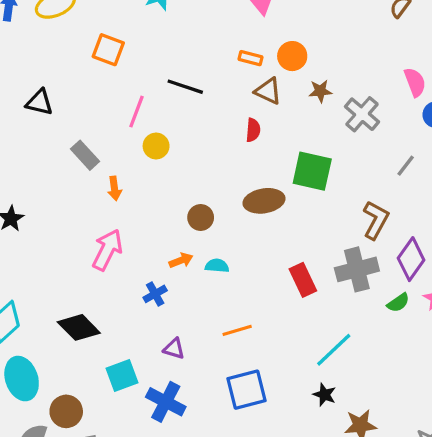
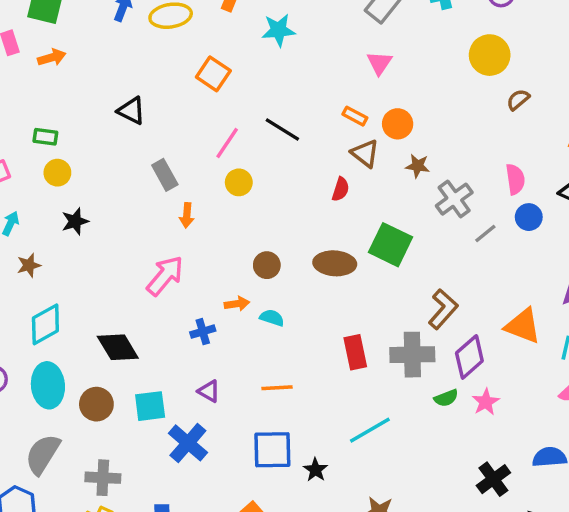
gray line: (406, 166) -> (485, 233), moved
black star: (324, 395) -> (316, 470), moved
brown circle: (66, 411) -> (96, 404), moved

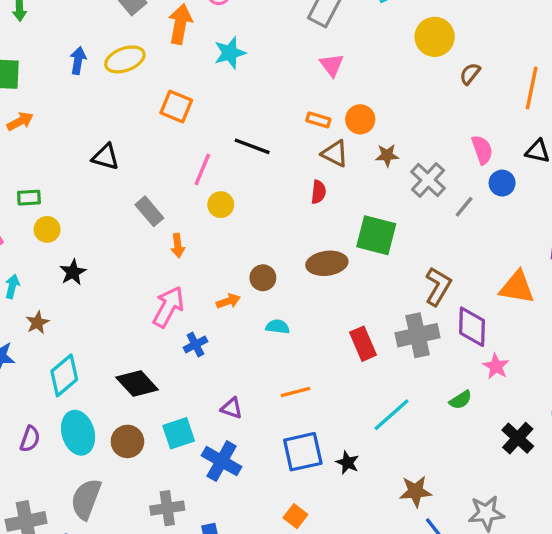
orange arrow: (237, 304) -> (228, 301), moved
blue cross: (203, 332) -> (195, 344), moved
purple diamond: (469, 357) -> (472, 327), turned -36
green semicircle: (446, 398) -> (461, 400), moved
gray cross: (103, 478) -> (167, 508), moved

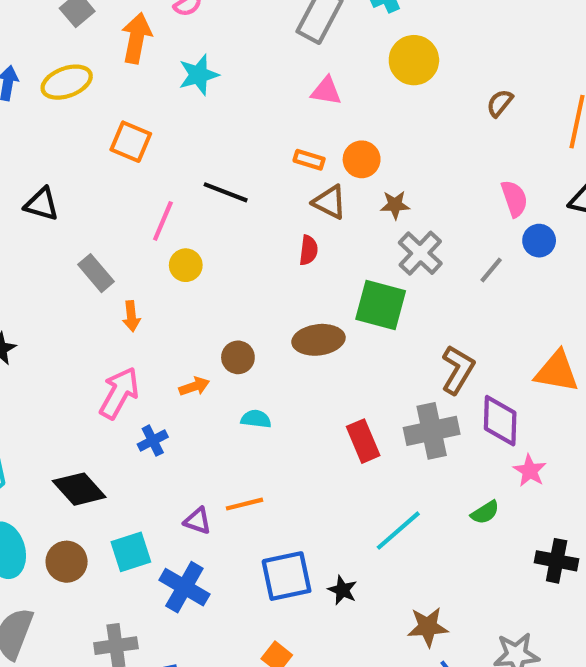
yellow circle: (435, 37) -> (414, 60), moved
pink triangle: (332, 65) -> (326, 91), turned -44
gray cross: (428, 180) -> (420, 253), moved
orange line: (295, 392) -> (245, 504), moved
black cross: (518, 438) -> (557, 561), turned -32

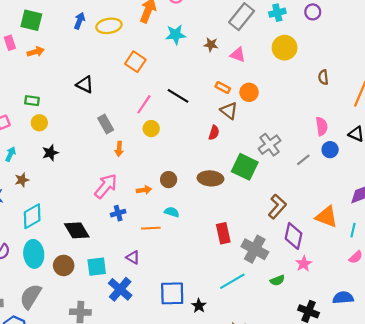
brown semicircle: (500, 103) -> (323, 77), turned -56
brown star: (395, 205) -> (211, 45), moved
gray cross: (432, 431) -> (255, 249), moved, turned 30
orange line: (245, 504) -> (151, 228), moved

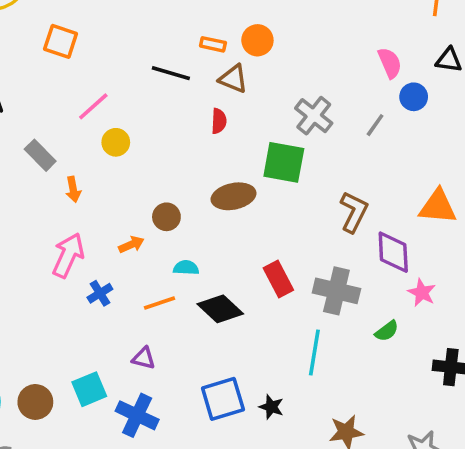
black line: (178, 96) -> (171, 73), moved
pink line: (144, 104) -> (93, 106), turned 30
black diamond: (77, 230) -> (220, 309), moved
cyan line: (232, 281) -> (314, 352), turned -35

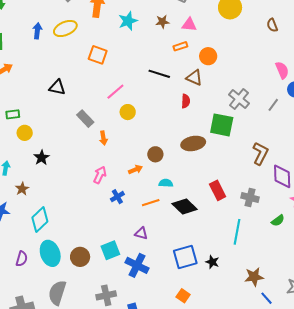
orange rectangle: (213, 44) -> (180, 46), moved, turned -32
pink arrow: (68, 255) -> (100, 175), size x0.7
gray cross: (336, 291) -> (250, 197), size x0.7

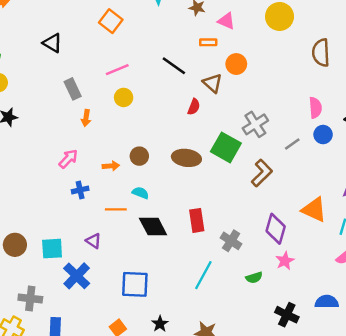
brown semicircle: (272, 25) -> (321, 53), size x1.6
brown L-shape: (260, 153) -> (262, 173), moved
black star: (212, 262) -> (160, 324), moved

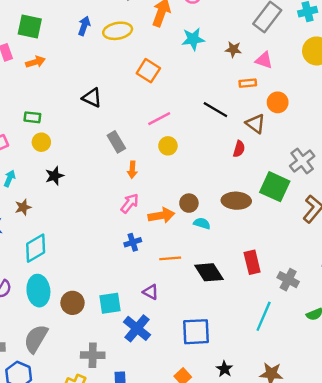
pink arrow: (68, 159) -> (130, 203), moved
orange arrow: (111, 166) -> (161, 215), size x1.5
cyan semicircle: (140, 193) -> (202, 223), moved

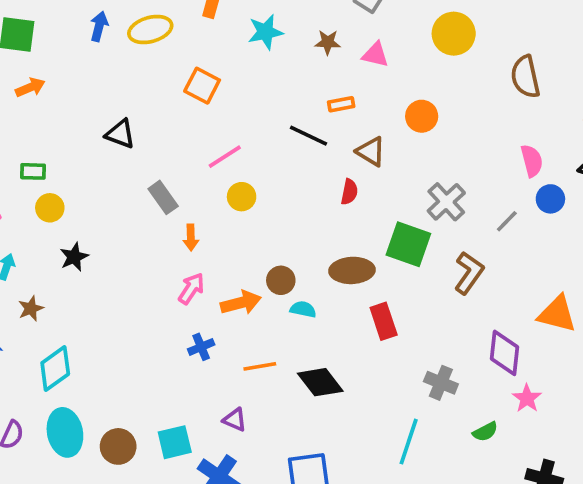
orange rectangle: (248, 83) -> (341, 104), moved
orange circle: (278, 102) -> (422, 116), moved
red rectangle: (252, 262) -> (384, 321), moved

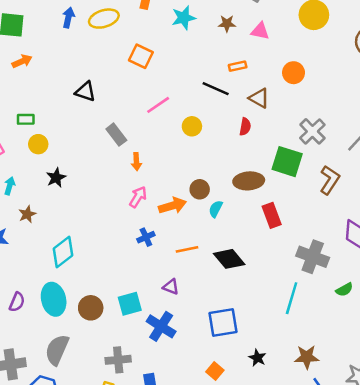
yellow circle: (242, 197) -> (192, 126), moved
cyan semicircle: (303, 309) -> (216, 209), turned -72
cyan diamond: (55, 369) -> (63, 252), moved
gray cross: (441, 383) -> (313, 257), size x1.4

